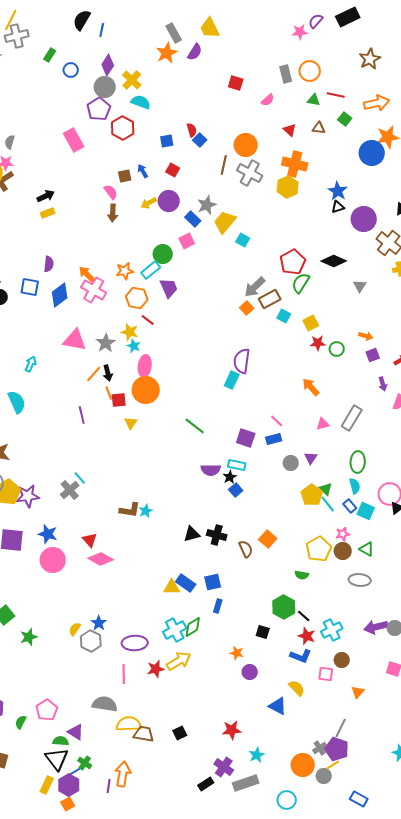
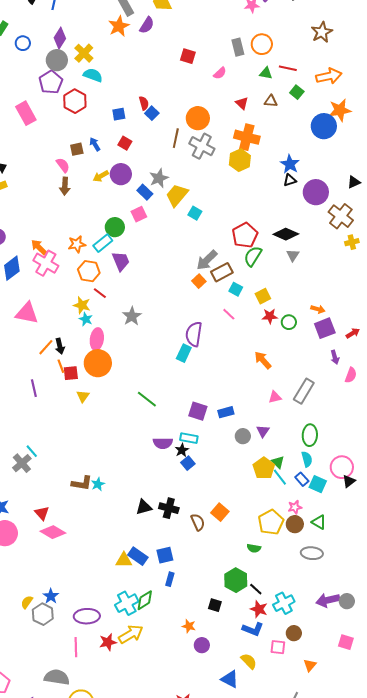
gray triangle: (360, 286) -> (293, 255), moved
gray star: (106, 343) -> (132, 316), moved
purple square: (373, 355) -> (325, 328), size x1.5
pink line: (277, 421) -> (229, 314), moved

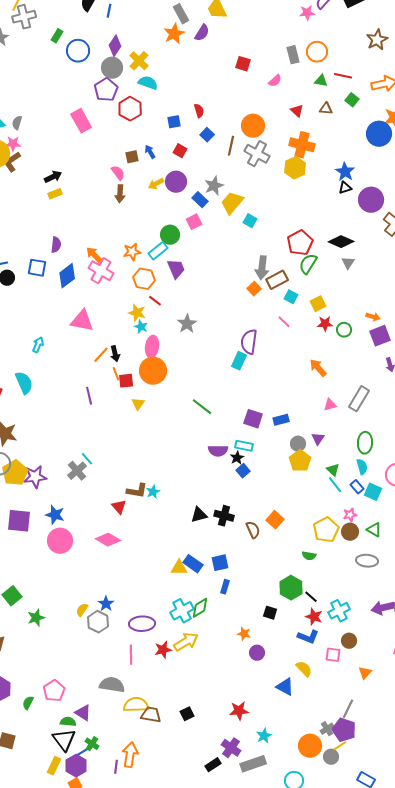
blue circle: (23, 43) -> (78, 51), size x1.5
blue square: (152, 113) -> (207, 135), moved
gray arrow: (207, 260) -> (262, 268), turned -40
yellow pentagon: (264, 468) -> (300, 461), moved
red triangle: (42, 513) -> (119, 507), moved

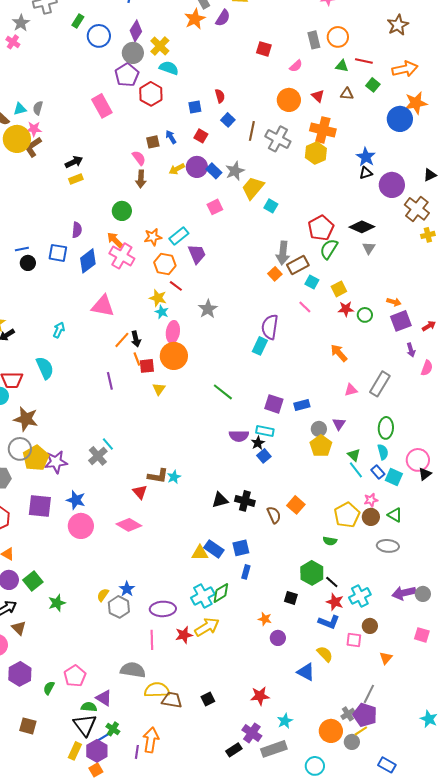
orange circle: (253, 126) -> (289, 100), moved
blue rectangle: (200, 200) -> (214, 171), moved
green circle: (170, 235) -> (122, 211), moved

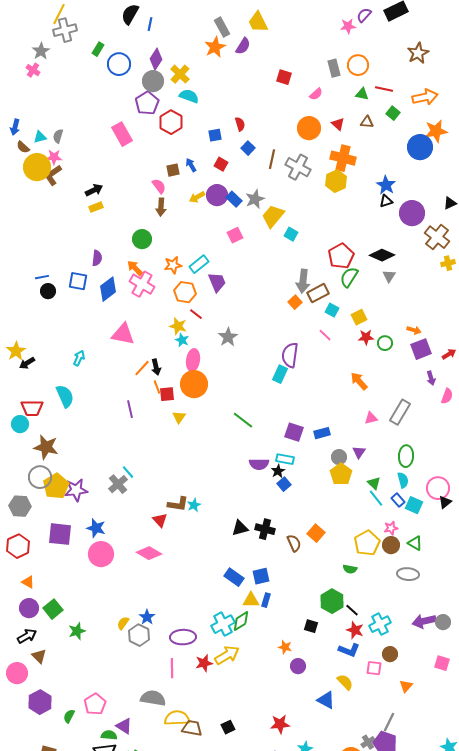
yellow triangle: (200, 553) -> (251, 600), moved

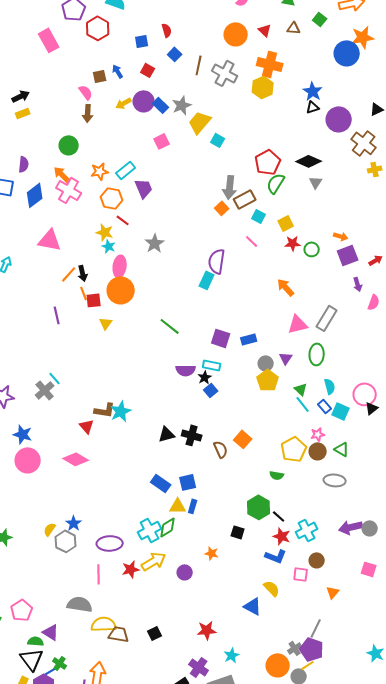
pink triangle: (371, 418) -> (298, 324), size x1.5
green ellipse: (406, 456) -> (317, 354), moved
cyan star: (194, 505) -> (121, 411), size x1.5
purple circle: (298, 666) -> (185, 572), moved

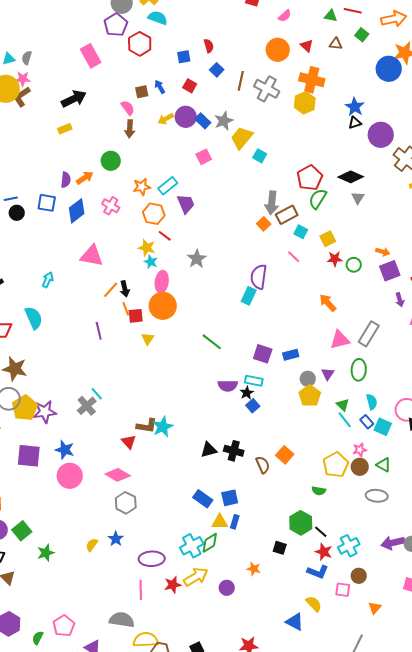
black arrow: (21, 96) -> (74, 99), moved, size x1.4
orange arrow: (62, 174) -> (85, 178), moved, turned 102
pink cross: (69, 190) -> (111, 206), size x0.7
gray hexagon: (66, 541) -> (126, 503), moved

